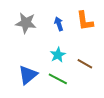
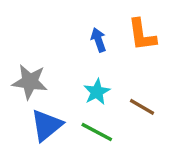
gray star: (26, 23) -> (30, 82), moved

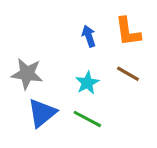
brown line: (142, 107) -> (128, 74), moved

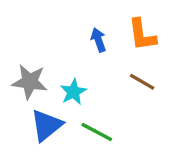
cyan star: (87, 83) -> (73, 92), moved

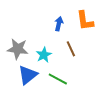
blue arrow: (98, 40) -> (59, 24), turned 32
brown line: (142, 82) -> (71, 49), moved, turned 35

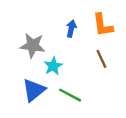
gray star: (18, 49) -> (33, 46), moved
brown line: (71, 49) -> (101, 59), moved

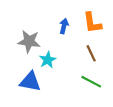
blue triangle: (34, 90) -> (30, 82), turned 50
green line: (70, 95) -> (91, 82), moved

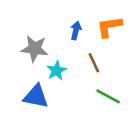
orange L-shape: (92, 23) -> (109, 27), turned 90
brown line: (91, 53) -> (94, 63), moved

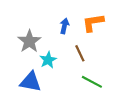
gray star: (35, 49) -> (29, 41), turned 30

